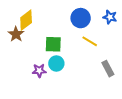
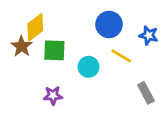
blue star: (110, 17) -> (149, 35), moved
green square: (53, 44) -> (54, 50), moved
cyan circle: (56, 63) -> (89, 67), moved

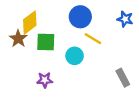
blue circle: (109, 24) -> (80, 17), moved
blue star: (149, 35) -> (125, 19), moved
yellow line: (121, 56) -> (93, 39), moved

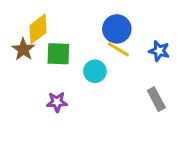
blue circle: (80, 17) -> (117, 29), moved
blue star: (125, 19) -> (159, 51), moved

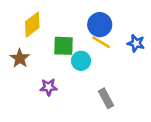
brown star: (23, 49) -> (20, 58), moved
green square: (58, 54) -> (64, 46), moved
gray rectangle: (156, 99) -> (106, 98), moved

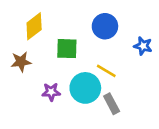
yellow line: (101, 42) -> (106, 71), moved
brown star: (20, 58) -> (21, 62), turned 30
cyan circle: (81, 61) -> (85, 88), moved, size x1.5

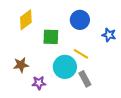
brown star: (21, 62) -> (21, 65), moved
purple star: (51, 92) -> (39, 83), moved

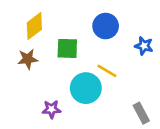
brown star: (21, 65) -> (28, 59), moved
gray rectangle: (85, 79) -> (141, 113), moved

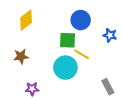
green square: (67, 48) -> (67, 40), moved
brown star: (28, 59) -> (21, 56), moved
purple star: (51, 109) -> (32, 89), moved

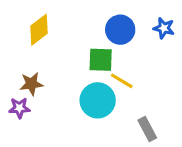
blue star: (110, 35) -> (164, 28), moved
gray rectangle: (108, 87) -> (147, 129), moved
purple star: (32, 89) -> (19, 108), moved

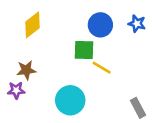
cyan circle: (98, 100) -> (70, 100), moved
gray rectangle: (147, 129) -> (138, 108), moved

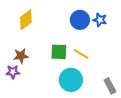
blue star: (137, 24) -> (100, 20), moved
green square: (84, 50) -> (59, 52), moved
cyan circle: (70, 100) -> (71, 80), moved

